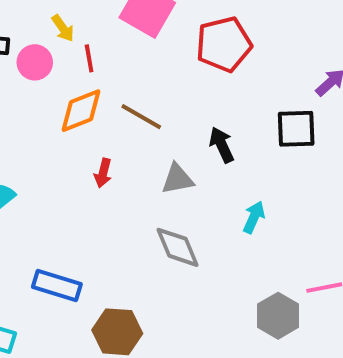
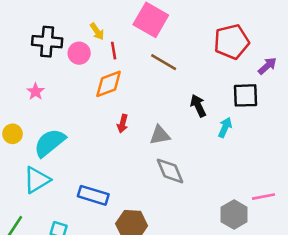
red pentagon: (224, 44) -> (231, 42), moved
brown line: (141, 117) -> (164, 62), moved
gray triangle: (177, 179) -> (160, 135), moved
cyan arrow: (254, 217) -> (225, 127), moved

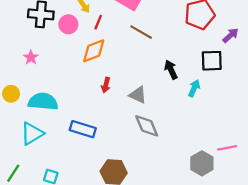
red line: (114, 51) -> (98, 22), turned 32
gray triangle: (160, 135) -> (138, 95), turned 36
cyan semicircle: (50, 143) -> (43, 102), turned 44
blue rectangle: (93, 195) -> (83, 129), moved

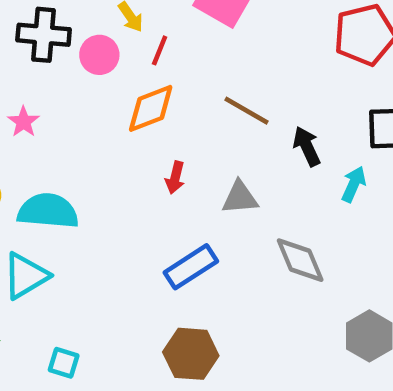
brown line: (141, 32) -> (247, 111), moved
gray triangle: (138, 95) -> (240, 198), turned -30
gray diamond: (147, 126) -> (300, 260), moved
blue rectangle: (83, 129) -> (191, 267), moved, turned -50

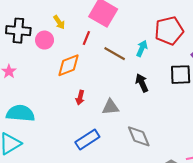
red line: (160, 50) -> (86, 38), moved
brown line: (247, 111) -> (115, 54), moved
cyan arrow: (354, 184) -> (142, 48), moved

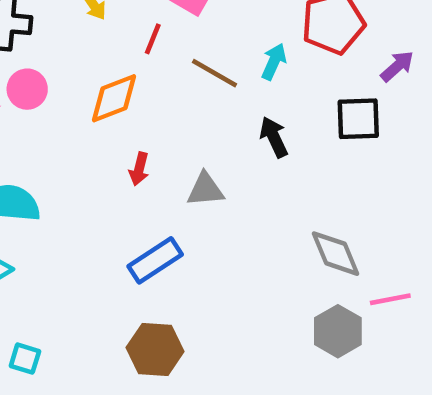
pink circle: (45, 40) -> (27, 89), moved
gray diamond: (139, 136) -> (336, 254), moved

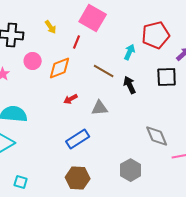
brown line: (214, 73) -> (104, 71), moved
pink circle: (27, 89) -> (33, 61), moved
red arrow: (139, 169) -> (71, 99), turned 48
gray hexagon: (338, 331) -> (131, 170), moved

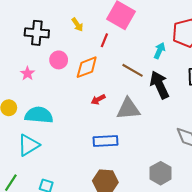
black arrow: (130, 85) -> (159, 85), size x1.5
gray triangle: (100, 108) -> (128, 109), size x1.4
blue rectangle: (78, 139) -> (105, 141), turned 30

